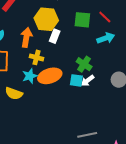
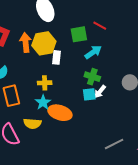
orange arrow: (26, 37) -> (26, 43), moved
cyan arrow: (106, 38) -> (93, 52), moved
orange ellipse: (50, 76) -> (60, 113), moved, turned 50

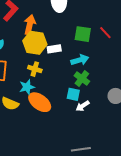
yellow hexagon: (44, 43) -> (35, 43), moved
cyan arrow: (93, 52) -> (80, 60), moved
white rectangle: (57, 57) -> (54, 49), turned 56
white arrow: (100, 92) -> (83, 106), moved

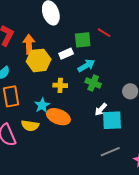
white rectangle: (54, 49) -> (66, 54), moved
yellow cross: (35, 69) -> (60, 85), moved
cyan square: (73, 94) -> (112, 120), moved, size x1.5

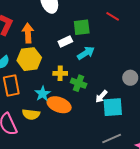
red line: (104, 33) -> (113, 16), moved
yellow hexagon: (39, 60) -> (29, 59), moved
green cross: (93, 83) -> (79, 83), moved

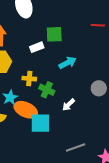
red line: (113, 16) -> (98, 25), moved, turned -32
cyan arrow: (86, 53) -> (68, 63), moved
cyan square: (113, 107) -> (40, 123), moved

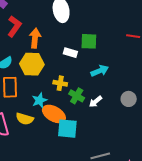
white rectangle: (37, 47) -> (70, 53), turned 32
white arrow: (69, 105) -> (95, 102), moved

